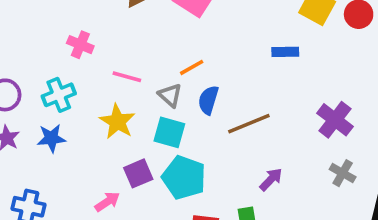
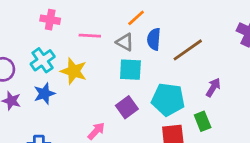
yellow star: (117, 122) -> (74, 71), moved
purple square: (138, 173) -> (127, 107), moved
cyan pentagon: (184, 178) -> (168, 100), moved

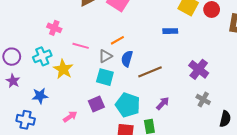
gray triangle: (125, 42) -> (105, 56), turned 48
blue star: (44, 94) -> (40, 96), moved

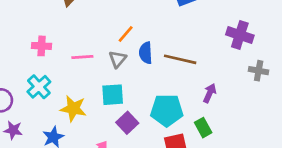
yellow star: (63, 69) -> (73, 109), moved
brown line: (150, 72) -> (180, 59), turned 55
cyan square: (105, 77) -> (113, 95), moved

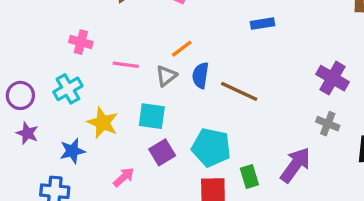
purple cross: (240, 35) -> (333, 78), moved
purple arrow: (210, 93) -> (295, 165), moved, size x1.6

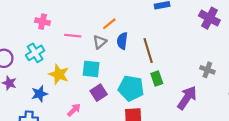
purple cross: (333, 78) -> (209, 18), moved
brown line: (239, 91) -> (148, 51), turned 50
green rectangle: (249, 176) -> (157, 78), moved

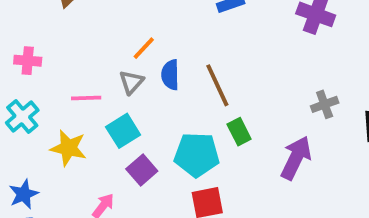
pink line: (73, 36) -> (86, 98), moved
cyan square: (91, 69) -> (123, 131), turned -30
gray cross: (207, 70) -> (325, 104), turned -32
blue star: (39, 94) -> (24, 194), moved

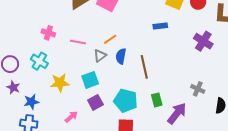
pink line: (86, 98) -> (78, 42), moved
gray cross: (325, 104) -> (198, 89), turned 32
cyan cross: (22, 116) -> (39, 61), turned -30
green rectangle: (239, 132) -> (157, 100), moved
yellow star: (68, 148) -> (60, 83), turned -30

